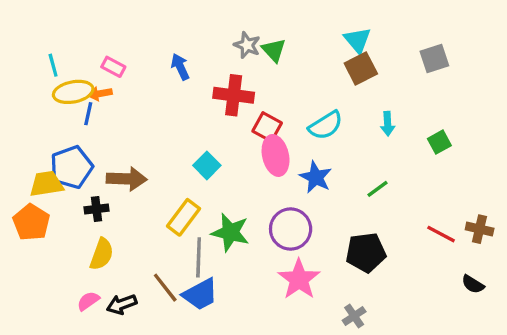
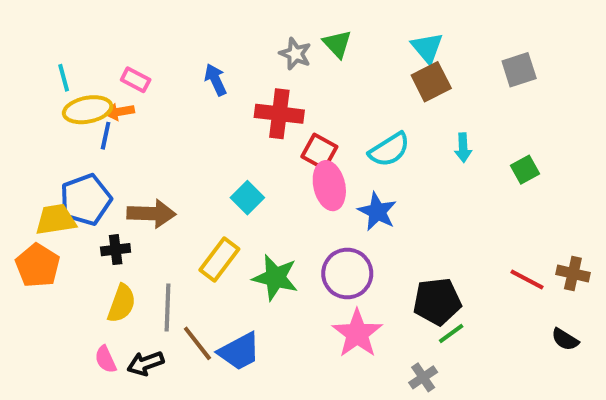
green triangle: (274, 50) -> (337, 44), moved
green line: (378, 189) -> (451, 333), moved
gray line: (199, 257) -> (167, 307), moved
pink semicircle: (88, 301) -> (106, 359), turned -80

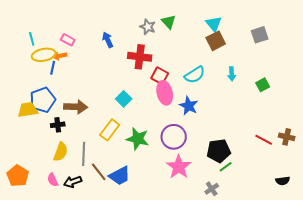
orange pentagon: (38, 266) -> (18, 176), moved
black semicircle: (565, 339) -> (283, 181), moved, turned -40

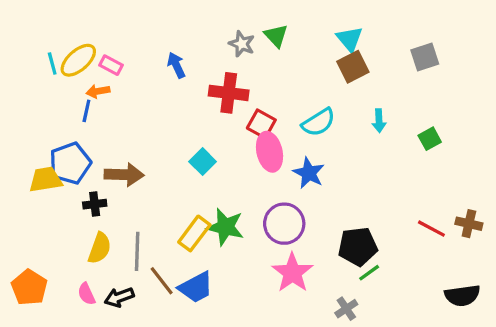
yellow ellipse: (44, 55) -> (78, 60), moved, turned -30
yellow rectangle: (110, 130) -> (194, 233), moved
black semicircle: (283, 181) -> (462, 296), size x1.5

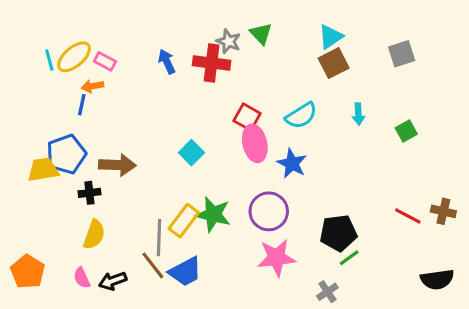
cyan triangle: (350, 39) -> (331, 37), turned 36
red cross: (229, 93) -> (212, 63), moved
gray line: (137, 251) -> (159, 238), moved
pink star: (292, 273) -> (276, 258), turned 30

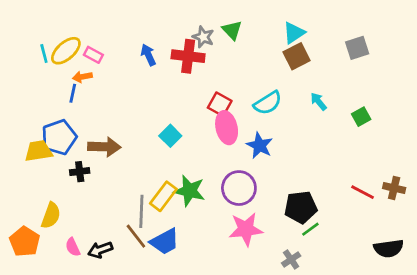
cyan arrow: (358, 114) -> (319, 102), turned 144
yellow semicircle: (94, 235) -> (51, 215), moved

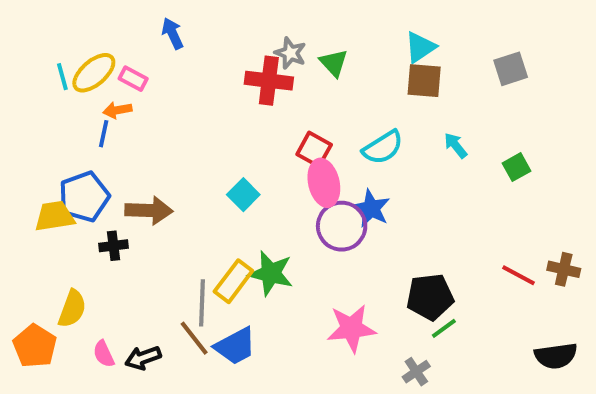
green triangle: (232, 30) -> (334, 63), moved
blue arrow: (148, 55) -> (172, 33), moved
brown square: (297, 56) -> (424, 81), turned 32
purple circle: (239, 188) -> (342, 226), moved

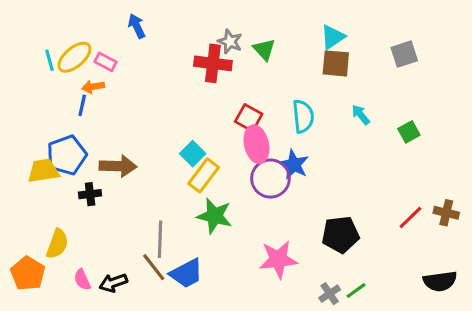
cyan semicircle: (383, 147) -> (303, 116), turned -64
red line: (519, 275) -> (410, 217), turned -72
yellow rectangle: (233, 281) -> (204, 175), moved
green line: (444, 328) -> (356, 291), moved

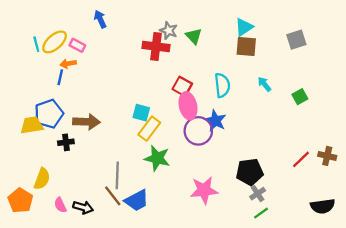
cyan square: (193, 154) -> (141, 113), turned -30
black arrow: (113, 283) -> (83, 207), turned -144
gray cross: (330, 294) -> (258, 194), moved

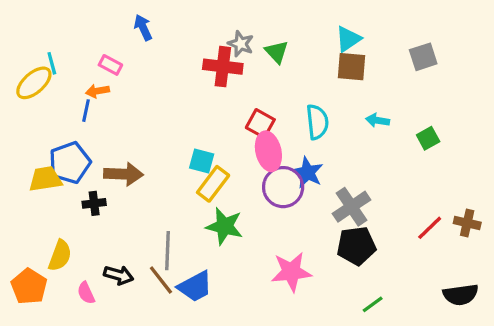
yellow ellipse: (55, 42) -> (34, 83), moved
cyan arrow: (264, 84) -> (378, 120), turned -42
gray cross: (258, 194) -> (351, 207), moved, size x1.6
black arrow: (83, 207) -> (119, 275), moved

